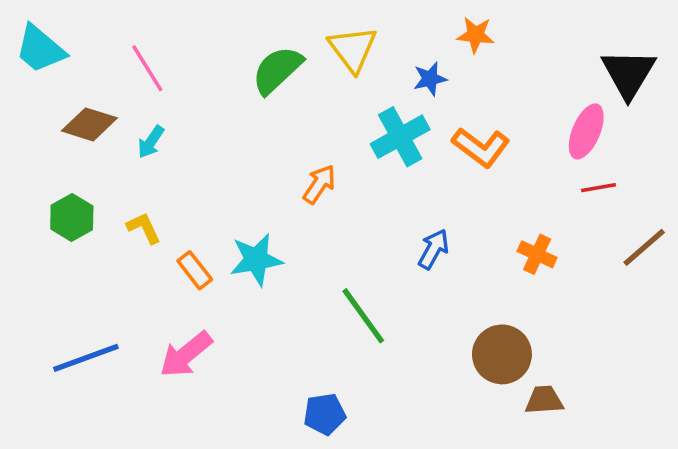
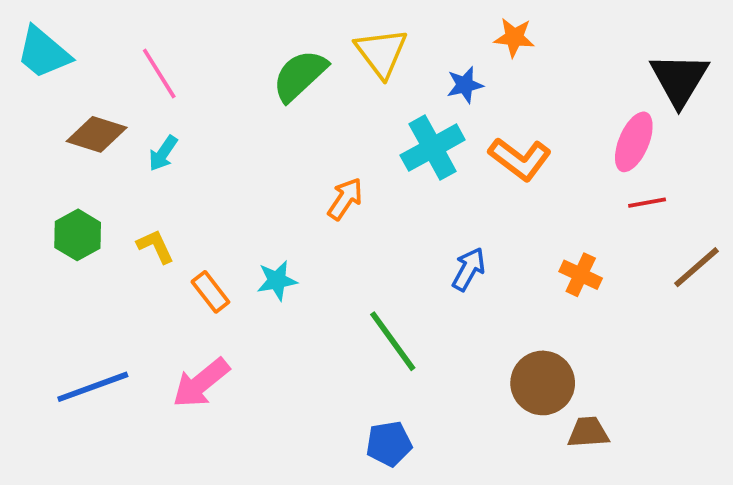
cyan star: (256, 260) -> (277, 280), size x0.7
blue pentagon: (325, 414) -> (389, 444), moved

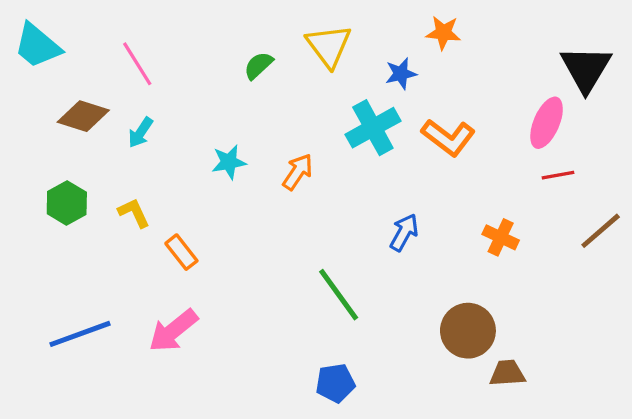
green semicircle: (300, 75) -> (258, 65), size x0.6
cyan star: (277, 280) -> (229, 162), moved

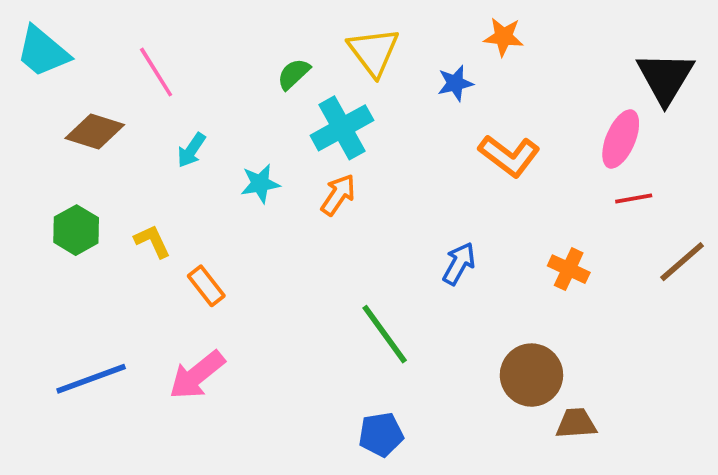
cyan cross: (373, 128) -> (342, 128), moved
cyan arrow: (141, 133) -> (191, 150), moved

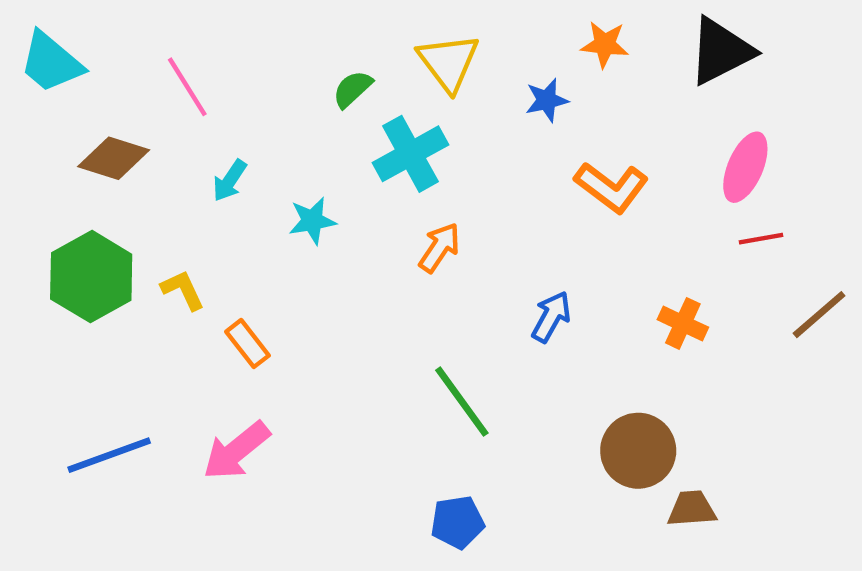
black triangle: (665, 78) -> (721, 51), moved, turned 32
orange arrow: (338, 195) -> (440, 248), moved
green hexagon: (76, 230) -> (91, 277), size x1.5

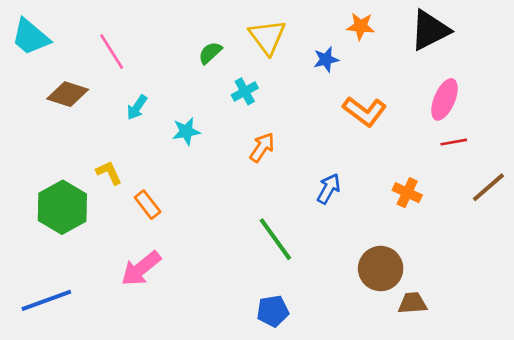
cyan cross: (410, 154) -> (245, 91), size x0.6
green hexagon: (91, 277) -> (62, 207), moved
blue line: (109, 455) -> (46, 300), moved

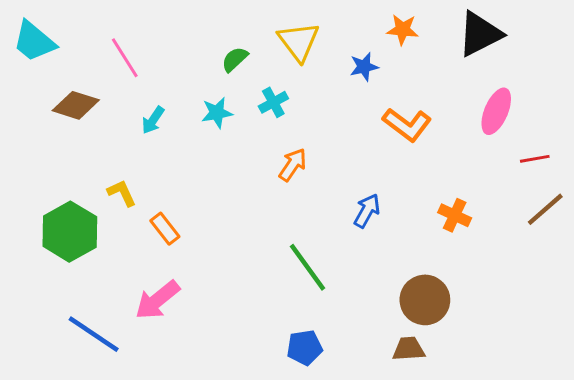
cyan star: (186, 131) -> (217, 113), moved
red line: (454, 142) -> (535, 159), moved
blue line: (46, 300) -> (94, 334), moved, turned 54
brown trapezoid: (413, 303) -> (409, 349), moved

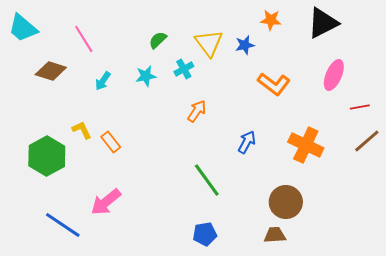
yellow triangle: (299, 41) -> (209, 43), moved
orange cross: (455, 215) -> (306, 145), size x1.6
orange rectangle: (165, 229) -> (111, 142), moved

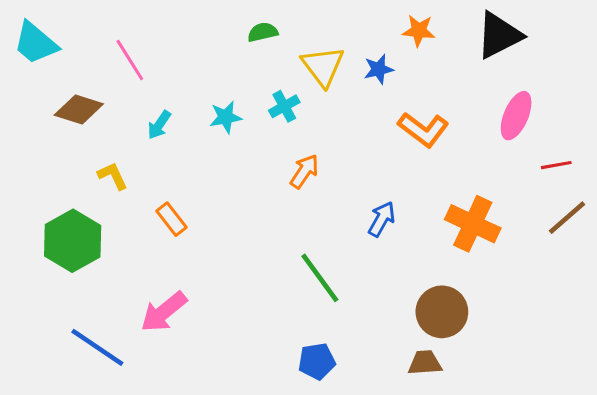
green semicircle: (158, 40) -> (263, 32), moved, turned 30
yellow L-shape: (82, 130) -> (113, 176), moved

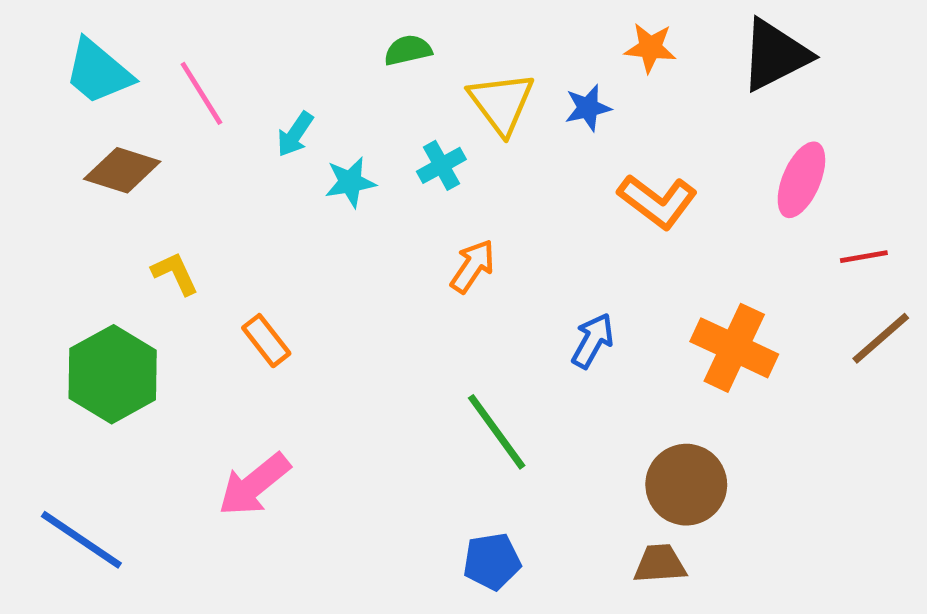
cyan trapezoid: (36, 43) -> (98, 72), moved
cyan arrow: (159, 125) -> (295, 134), moved
blue line: (97, 347) -> (81, 540), moved

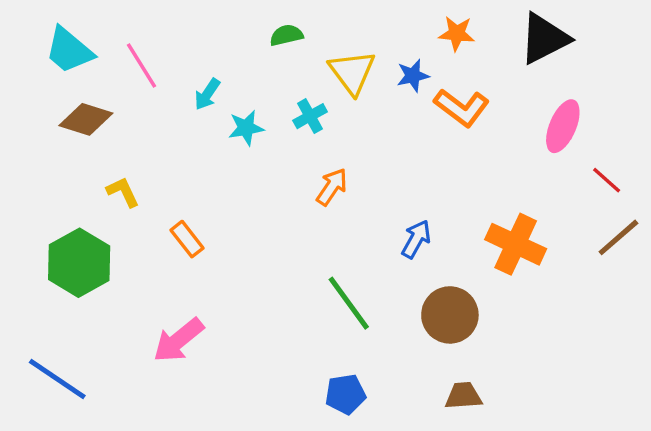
orange L-shape: (657, 201) -> (462, 108), moved
red line: (864, 257) -> (607, 180), turned 52
brown circle: (686, 485) -> (450, 315), moved

